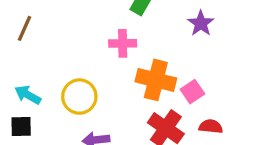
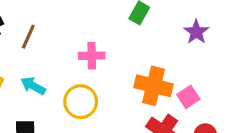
pink cross: (123, 43) -> (92, 56), moved
cyan arrow: (28, 95) -> (33, 86), moved

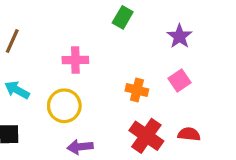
orange cross: (154, 86) -> (137, 90), size x0.6
pink square: (188, 97) -> (180, 81), moved

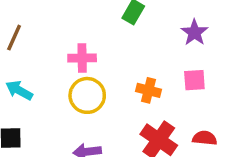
pink square: (180, 81) -> (194, 80), turned 30
yellow circle: (64, 106) -> (87, 95), moved

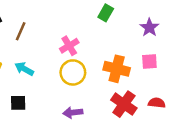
pink cross: (82, 58) -> (69, 46), turned -30
orange cross: (149, 90) -> (117, 69), size x1.5

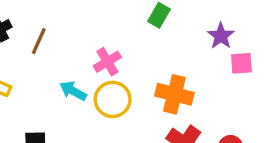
pink square: (149, 62) -> (241, 63), moved
cyan arrow: (24, 69) -> (73, 91), moved

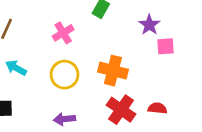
pink cross: (107, 62) -> (63, 33), moved
cyan arrow: (73, 91) -> (16, 68), moved

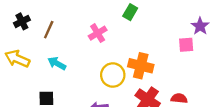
purple star: (149, 25) -> (200, 26), moved
yellow circle: (64, 75) -> (113, 75), moved

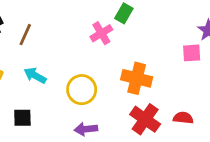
pink cross: (98, 33) -> (101, 33), moved
yellow circle: (113, 75) -> (82, 90), moved

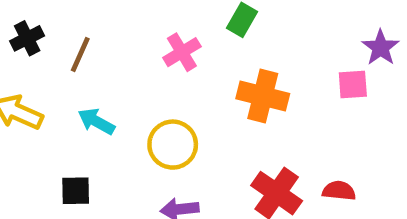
pink cross: (101, 33) -> (182, 52), moved
orange cross: (137, 78) -> (263, 96), moved

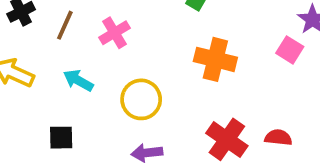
pink cross: (182, 52) -> (114, 33), moved
pink square: (353, 85) -> (290, 50), turned 36

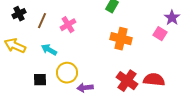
yellow circle: (141, 99) -> (67, 73), moved
red semicircle: (278, 138) -> (154, 80), size x1.5

